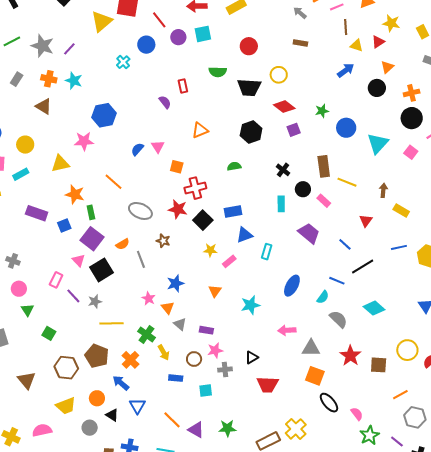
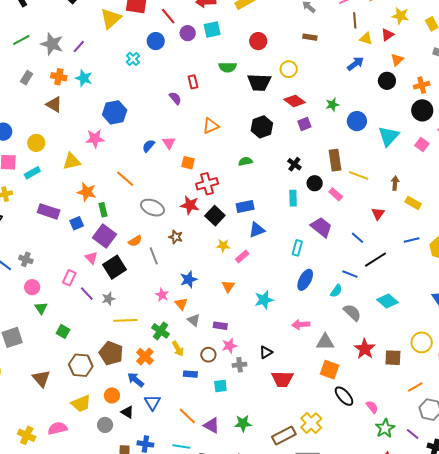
cyan rectangle: (267, 252) -> (297, 248), moved

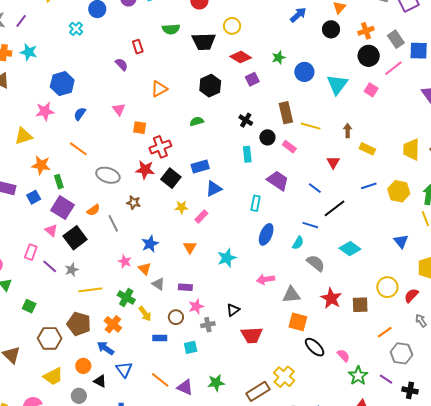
blue semicircle: (148, 146) -> (80, 114), moved

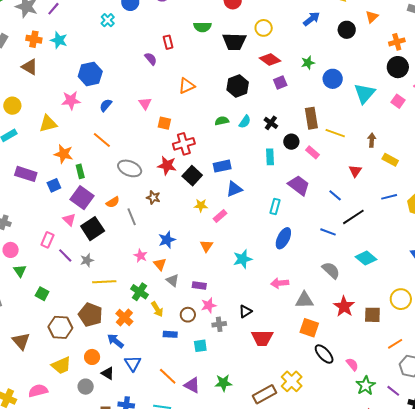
blue arrow: (298, 15) -> (311, 19), moved
black circle: (331, 29) -> (347, 30), moved
cyan semicircle: (298, 243) -> (245, 122), moved

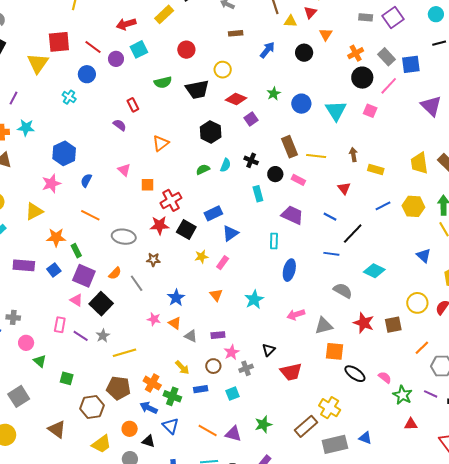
green cross: (140, 292) -> (172, 396), moved

